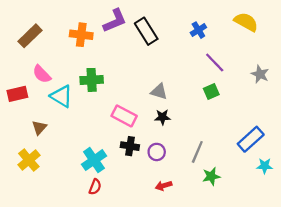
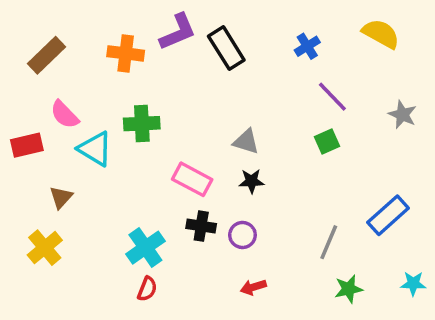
gray line: (197, 152) -> (329, 242), moved
cyan star: (265, 166) -> (413, 284), moved
green star: (211, 176) -> (349, 289), moved

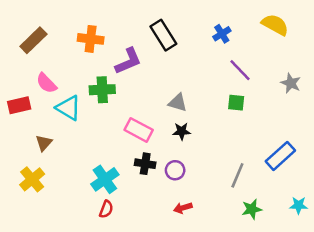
purple L-shape: (178, 32) -> (128, 61), moved
green square: (327, 142) -> (236, 103), turned 30

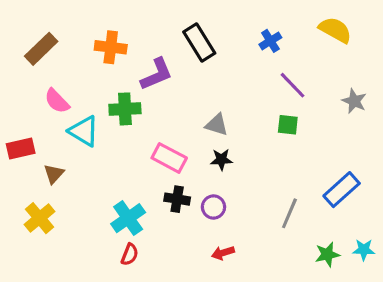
red rectangle: (19, 105) -> (21, 148), moved
green star: (252, 209) -> (327, 254), moved

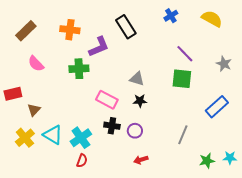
blue cross: (270, 41) -> (171, 16), moved
green square: (288, 125) -> (182, 79), size x1.5
cyan triangle: (84, 131) -> (53, 135), moved
blue rectangle: (342, 190) -> (217, 107), moved

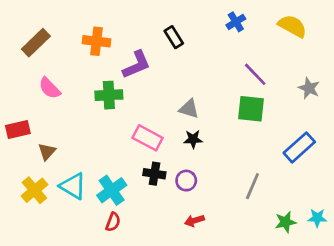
black rectangle: (126, 27) -> (174, 37), size x0.7

